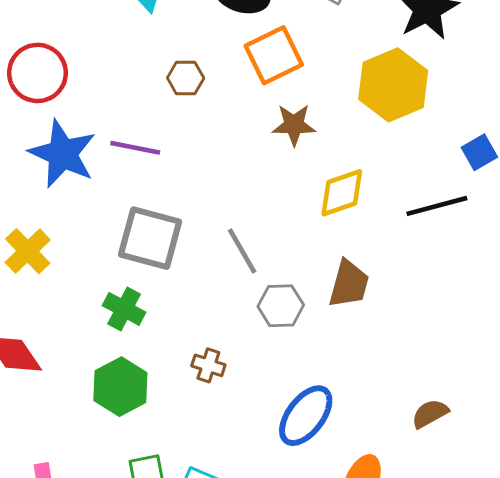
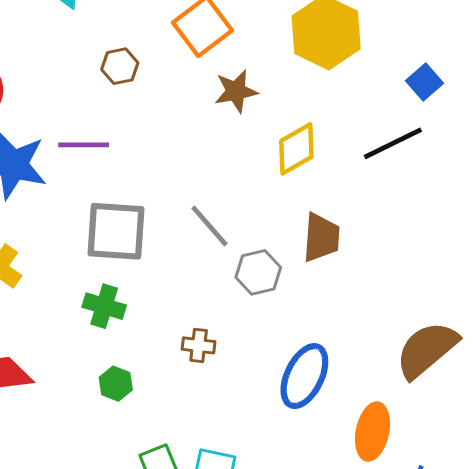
green hexagon: (120, 387) -> (116, 384), size x0.6
brown semicircle: (430, 414) -> (427, 350), size x1.8

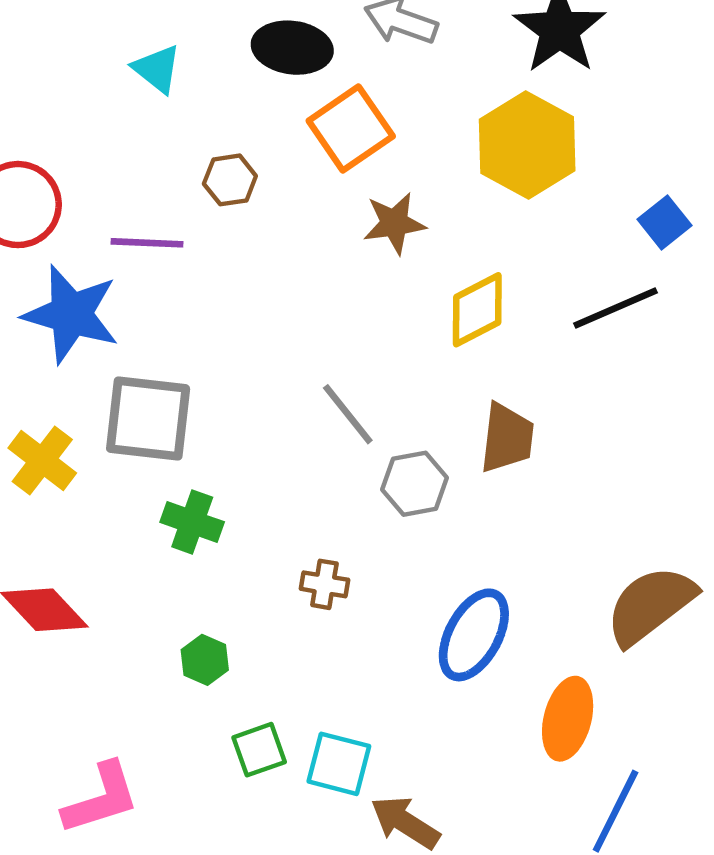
purple line: (84, 145) -> (147, 243), moved
gray square: (116, 231) -> (148, 418), moved
green hexagon: (116, 384) -> (205, 660), moved

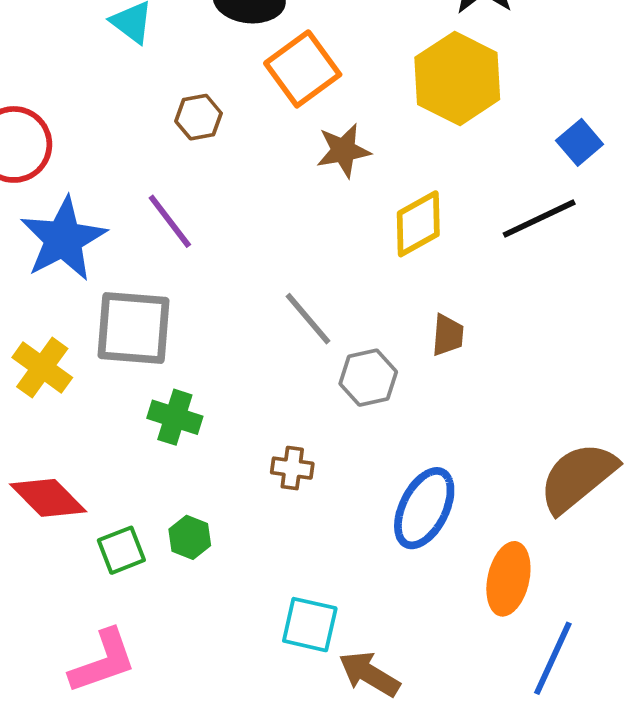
purple line: (147, 243) -> (170, 221), moved, turned 52
blue star: (71, 314) -> (63, 239), turned 30
brown trapezoid: (507, 438) -> (448, 335), size x0.7
green square: (259, 750) -> (121, 550), moved

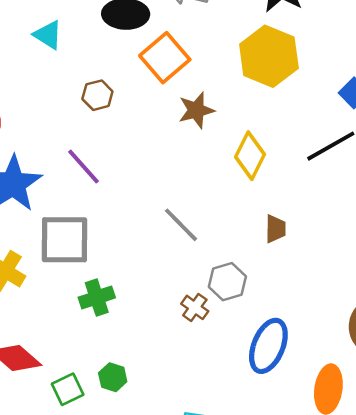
yellow diamond: (418, 224) -> (250, 156), turned -30
gray hexagon: (368, 378) -> (227, 282), moved
green cross: (175, 417) -> (97, 298), turned -32
brown cross: (292, 468) -> (195, 307), moved, turned 32

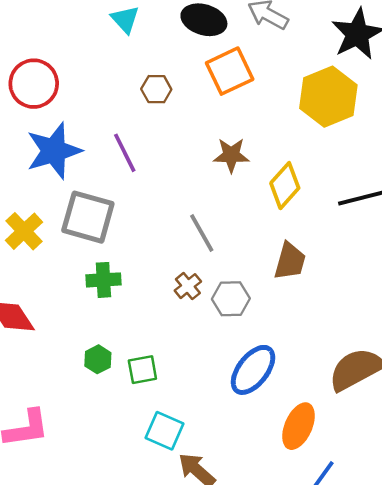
brown star: (196, 110) -> (231, 155), moved
brown trapezoid: (275, 229) -> (290, 261), size x1.4
brown cross: (195, 307) -> (188, 286), moved
green square: (68, 389) -> (142, 370), moved

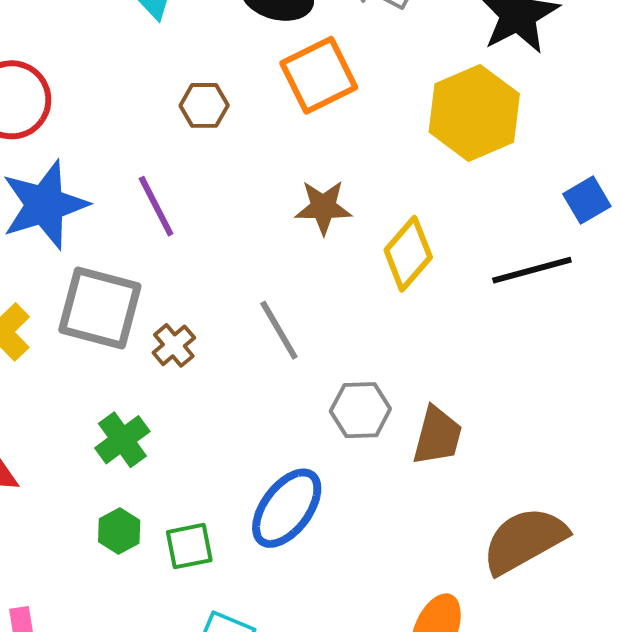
brown trapezoid: (290, 261) -> (437, 436), moved
green cross: (103, 280) -> (122, 440), moved, turned -32
brown cross: (188, 286) -> (174, 345), moved
gray hexagon: (231, 299) -> (360, 410), moved
blue ellipse: (253, 370) -> (287, 508), moved

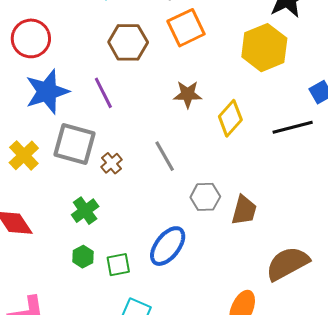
brown hexagon: (204, 105) -> (128, 42), size x1.6

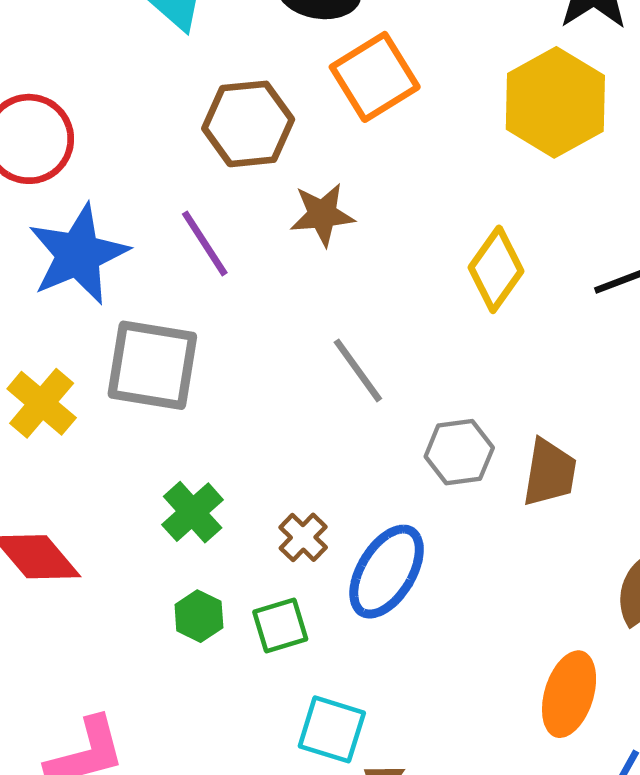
brown star: (188, 94) -> (322, 215), moved
brown cross: (112, 163) -> (303, 537), moved

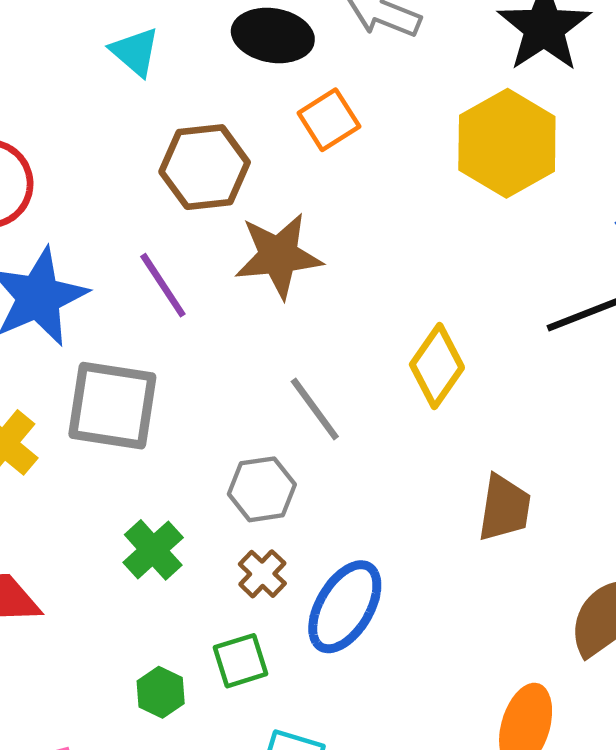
orange square: (375, 77) -> (329, 120), size x0.7
brown star: (322, 215) -> (278, 256), size x1.4
yellow diamond: (496, 269) -> (437, 366), moved
gray hexagon: (459, 452) -> (262, 489), moved
green hexagon: (199, 616) -> (161, 692), moved

